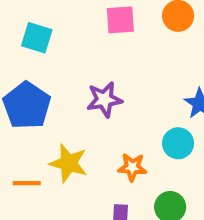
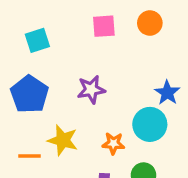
cyan square: (37, 38) -> (37, 40), turned -35
cyan circle: (178, 143) -> (150, 124), size x1.4

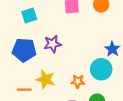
purple star: (91, 90) -> (53, 44), moved
blue pentagon: (29, 94) -> (24, 50), turned -30

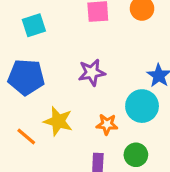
purple star: (53, 44) -> (92, 72), moved
orange line: (24, 90) -> (26, 136), turned 40

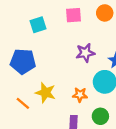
cyan square: (34, 25) -> (38, 25), moved
purple star: (92, 72) -> (85, 53), moved

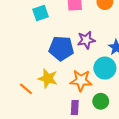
blue pentagon: (23, 61) -> (61, 48), moved
orange star: (80, 95) -> (81, 80), size x1.5

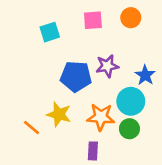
green circle: (101, 101) -> (129, 129), moved

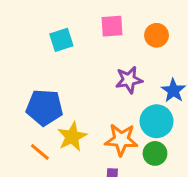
orange circle: (131, 18) -> (157, 35), moved
blue pentagon: (76, 76) -> (44, 107), moved
yellow star: (59, 114) -> (72, 137), turned 30

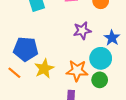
orange line: (40, 152) -> (14, 73), moved

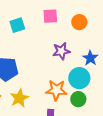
yellow star: (44, 69) -> (19, 98), moved

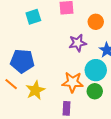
orange circle: (79, 22) -> (96, 22), moved

